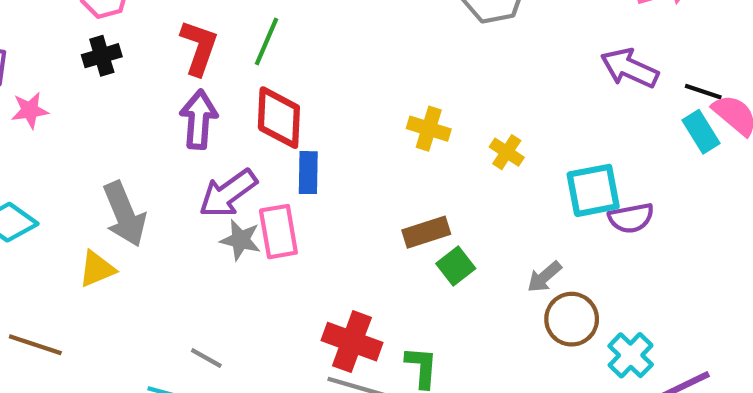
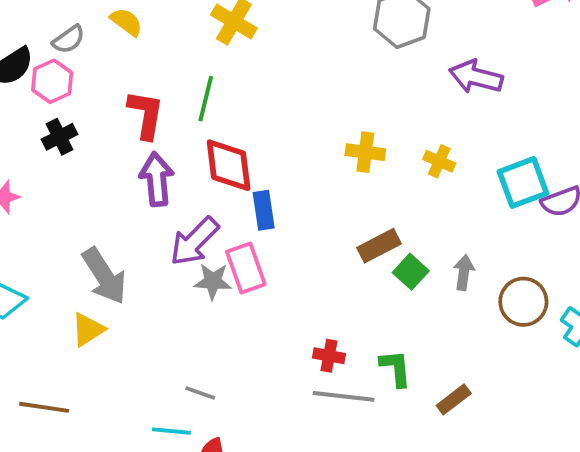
purple arrow: (629, 68) -> (476, 77), moved
gray arrow: (544, 277) -> (464, 273), moved, turned 148
red cross: (352, 342) -> (329, 356), size x0.6

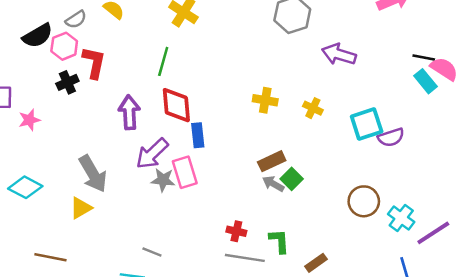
red L-shape: (146, 115) -> (94, 63), moved
gray arrow: (464, 273) -> (273, 184), moved, turned -70

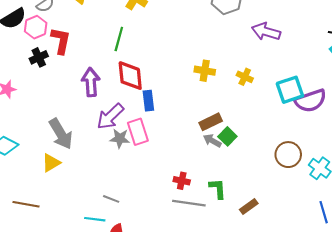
purple semicircle: (391, 137) -> (310, 101), size x1.4

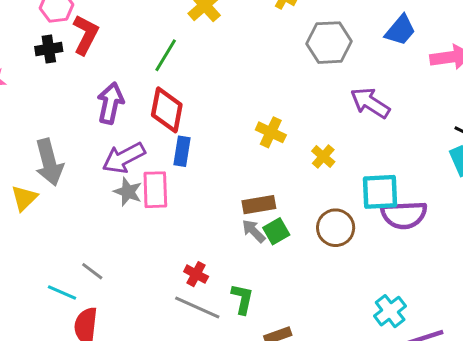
brown circle: (288, 155) -> (336, 228), moved
yellow triangle: (51, 163) -> (24, 198), turned -30

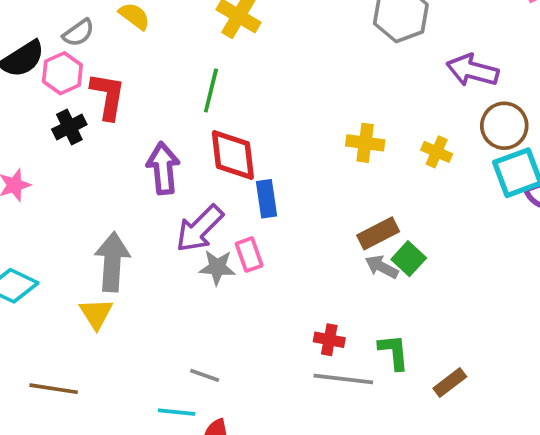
gray arrow: (49, 162) -> (112, 262), turned -144
pink rectangle: (155, 190) -> (249, 255), size x0.7
brown circle: (336, 228) -> (504, 126), moved

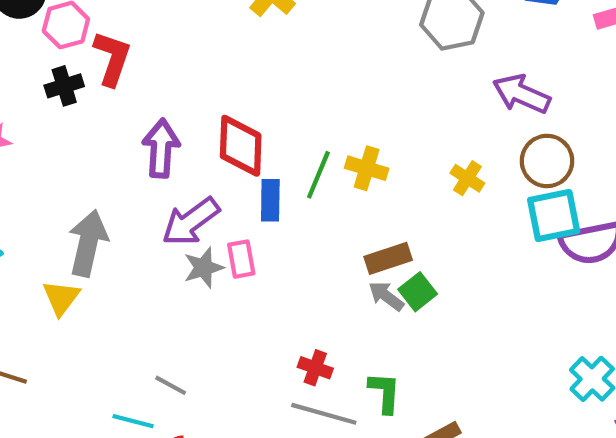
green line: (211, 91) -> (318, 175), moved
yellow cross: (365, 143) -> (367, 168), moved
gray star: (217, 267) -> (204, 268), turned -30

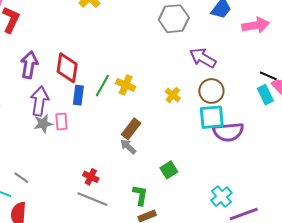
purple arrow: (191, 222) -> (39, 101), turned 128
brown rectangle: (388, 258) -> (131, 129), turned -40
green square: (418, 292) -> (169, 170), moved
green L-shape: (385, 393) -> (140, 195), moved

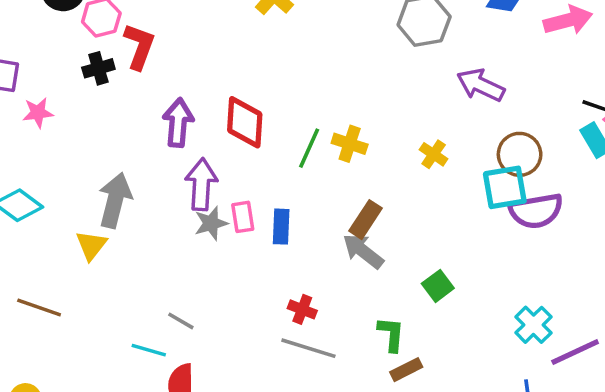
brown circle: (211, 91) -> (520, 154), moved
blue rectangle: (78, 95) -> (281, 227), moved
gray arrow: (128, 147) -> (363, 251), size x1.4

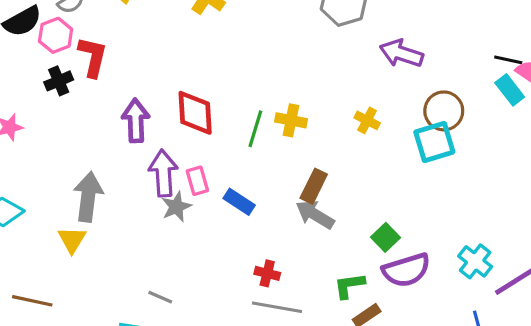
purple semicircle: (536, 211) -> (406, 270), moved
pink rectangle: (243, 217) -> (197, 181), moved
blue rectangle: (281, 227) -> (239, 202), turned -52
green L-shape: (391, 334) -> (349, 286), turned -96

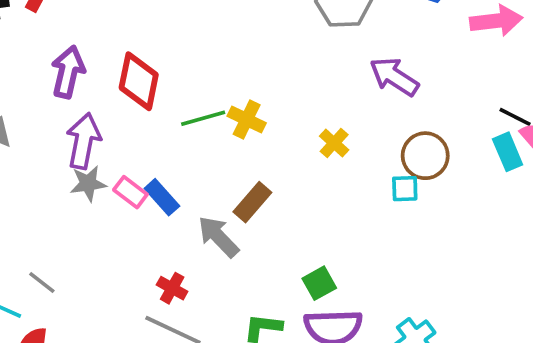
green line: (255, 129) -> (203, 118), turned 42
cyan square: (434, 142) -> (405, 189), size x0.6
pink rectangle: (197, 181) -> (130, 192), moved, turned -52
gray arrow: (315, 215) -> (218, 237), moved

